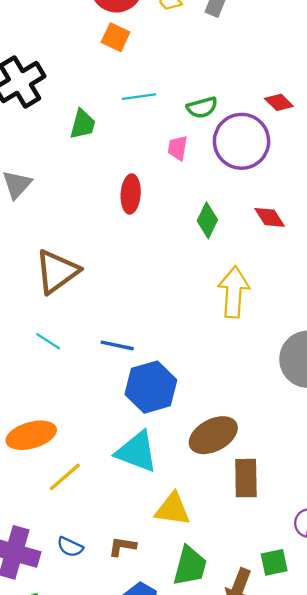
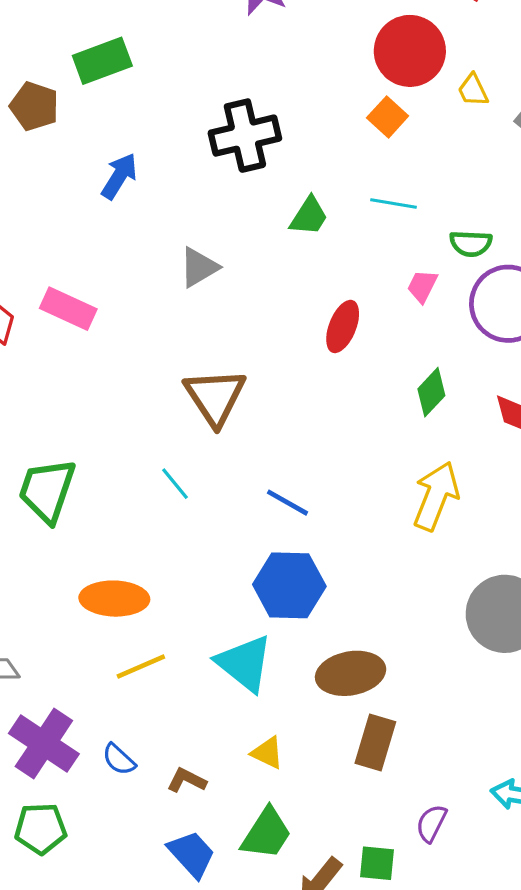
brown triangle: (57, 272) -> (215, 397), turned -45
blue line: (117, 345) -> (287, 503), moved
yellow triangle: (173, 509) -> (267, 753), size x0.7

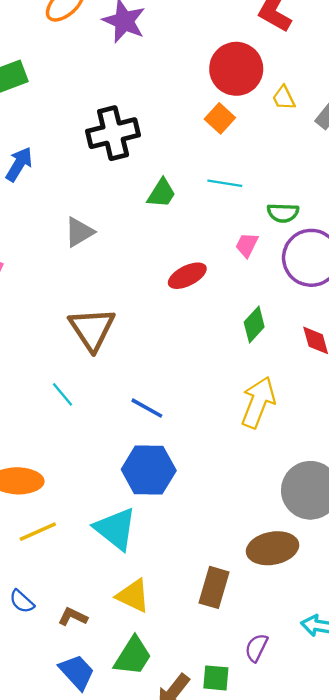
red ellipse: (343, 326) -> (187, 276), turned 42
brown ellipse: (351, 673) -> (273, 548), moved
yellow triangle: (267, 753) -> (133, 596), size x1.4

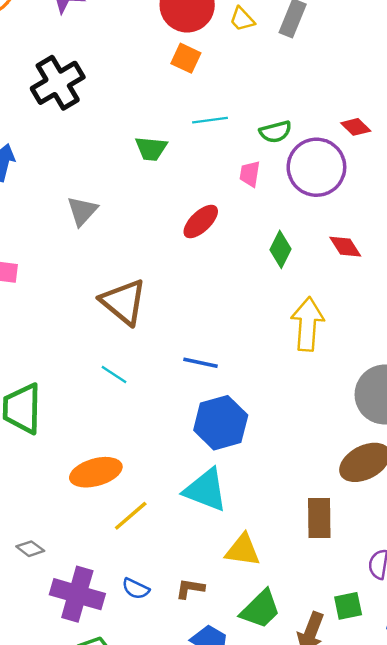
black cross: (113, 133) -> (58, 83), moved
green trapezoid: (161, 193) -> (151, 149), turned 80
green trapezoid: (133, 656) -> (260, 609), turned 30

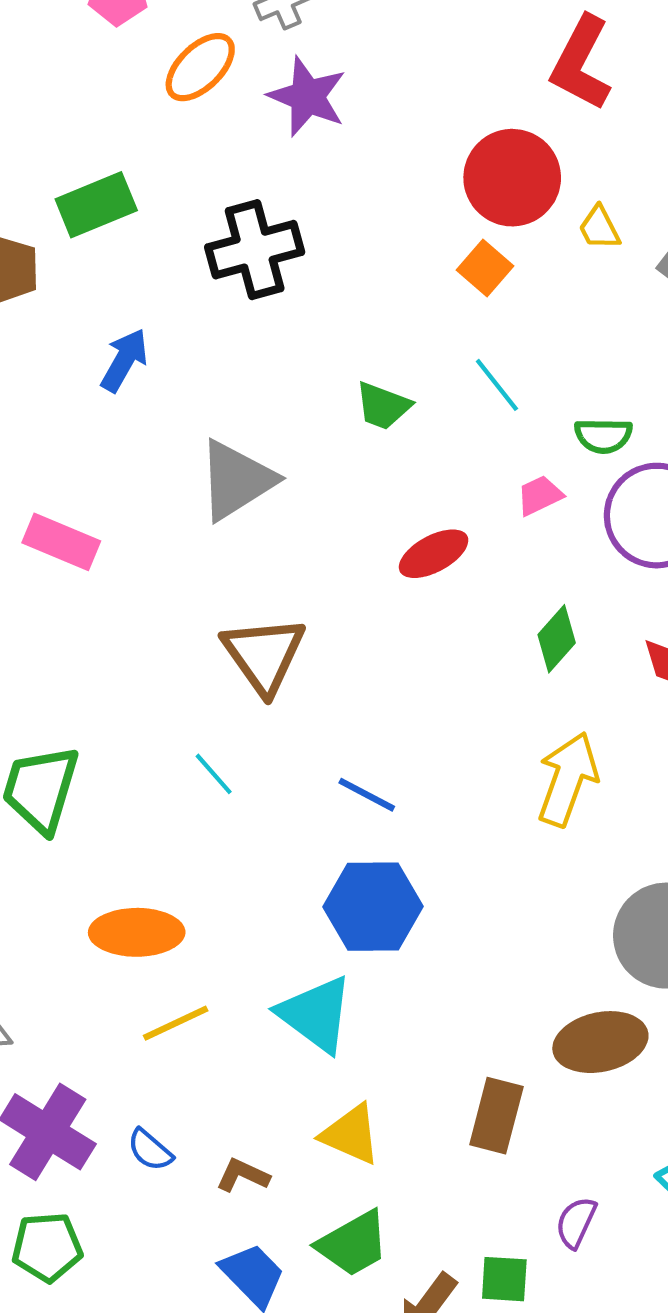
cyan line: (210, 120) -> (497, 385), turned 44
pink trapezoid: (250, 174) -> (540, 495), turned 40
gray triangle: (82, 211) -> (236, 480), size x1.5

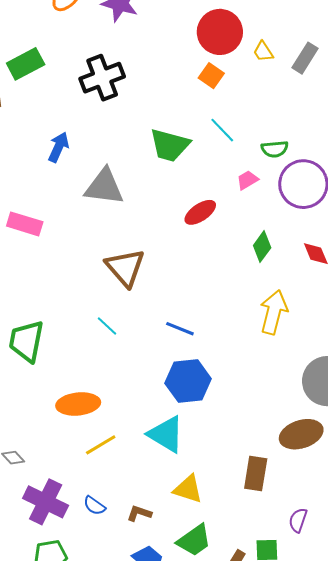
blue arrow: (124, 360) -> (59, 147), moved
green trapezoid: (383, 406) -> (170, 145), size x1.5
gray triangle: (236, 480) -> (104, 187), turned 45

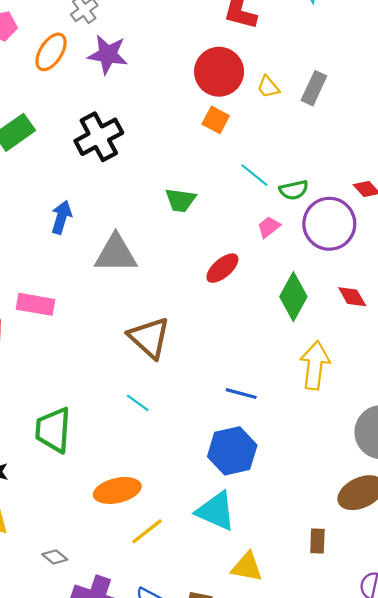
cyan line: (222, 130) -> (254, 175), moved
green trapezoid: (170, 145) -> (181, 200), size x0.7
green diamond: (262, 247) -> (293, 297), size x1.4
blue line: (180, 329) -> (241, 394), moved
brown rectangle: (256, 474) -> (317, 541), size x0.7

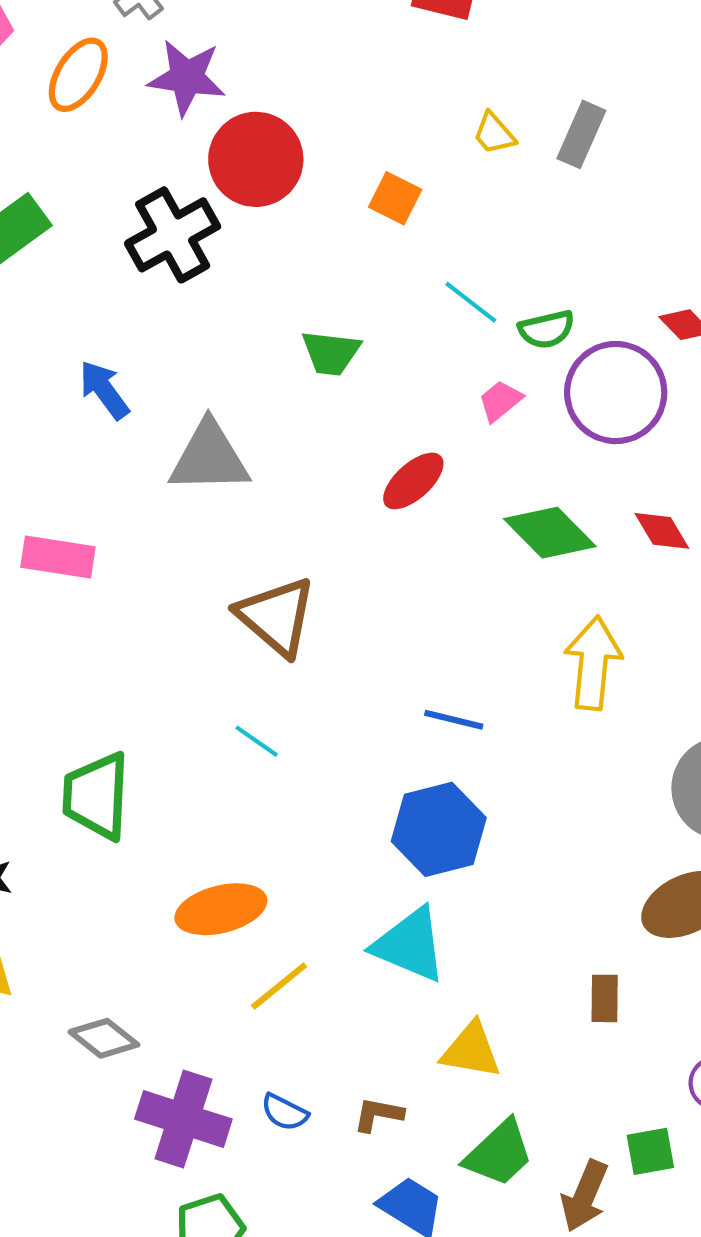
red circle: (219, 72) -> (256, 159), moved
blue arrow: (61, 217) -> (104, 390), turned -52
green diamond: (293, 297) -> (550, 533), turned -72
gray diamond: (55, 557) -> (104, 1038), size x1.4

